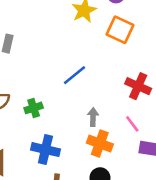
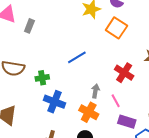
gray arrow: (93, 117) -> (95, 91), moved
blue cross: (45, 150) -> (55, 102), moved

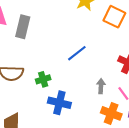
gray rectangle: (29, 26) -> (23, 27), size x1.5
orange cross: (89, 112) -> (111, 113), moved

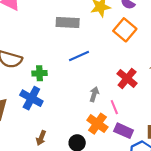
gray rectangle: (23, 27) -> (68, 23), moved, turned 65
blue cross: (59, 103) -> (31, 98), moved

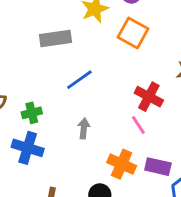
gray arrow: (94, 94) -> (84, 128), moved
pink line: (114, 107) -> (138, 125), moved

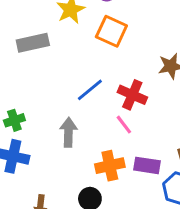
blue line: (79, 80) -> (90, 90), moved
gray arrow: (84, 128) -> (69, 132), size x1.4
orange cross: (122, 164) -> (110, 166), turned -32

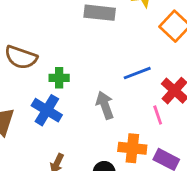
gray arrow: (69, 132) -> (105, 105), turned -40

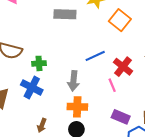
gray arrow: (105, 105) -> (73, 81), turned -150
orange cross: (132, 148) -> (77, 107), moved

